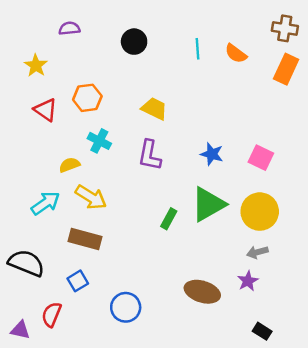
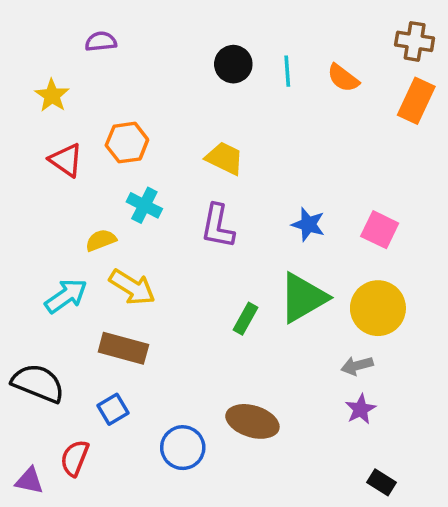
black circle: (134, 42) -> (233, 64), moved
gray arrow: (257, 252) -> (357, 366), moved
brown ellipse: (202, 292) -> (252, 421), moved

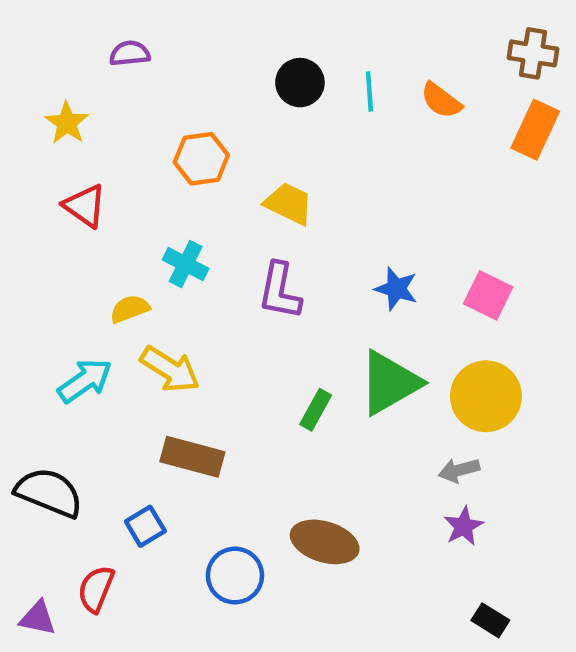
orange hexagon: (127, 143) -> (201, 159), moved
brown rectangle: (123, 348) -> (192, 457), moved

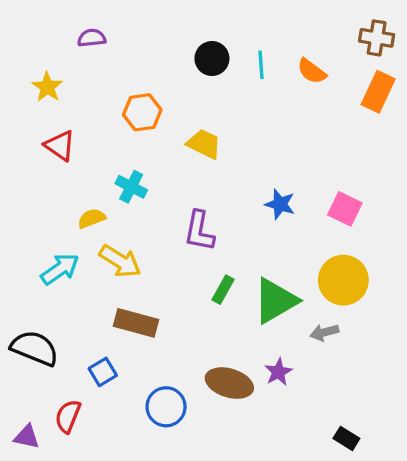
purple L-shape: (280, 291) -> (199, 231), moved
green triangle: (390, 383) -> (275, 301), moved
purple star: (464, 526) -> (278, 372), moved

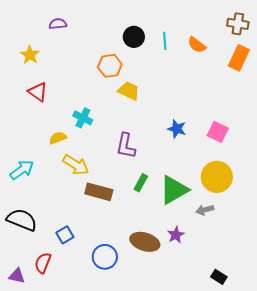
orange hexagon: (142, 112) -> (110, 66), moved
cyan arrow: (60, 269) -> (22, 170), moved
brown rectangle: (136, 323) -> (99, 192), moved

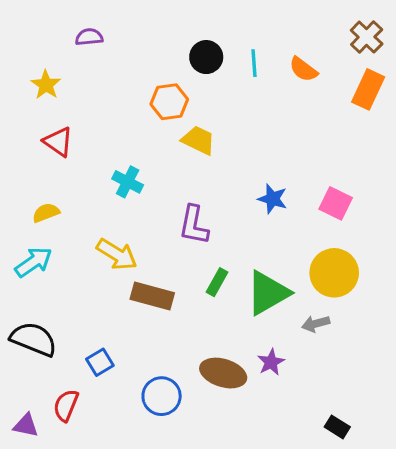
brown cross: (238, 24) -> (367, 37), turned 35
yellow semicircle: (58, 138) -> (46, 213), moved

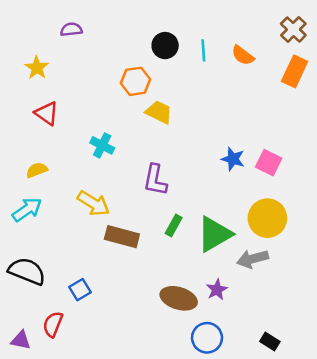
blue star: (272, 199) -> (233, 159), moved
gray arrow: (316, 324) -> (253, 259), size x1.4
blue circle: (162, 396) -> (207, 338), moved

